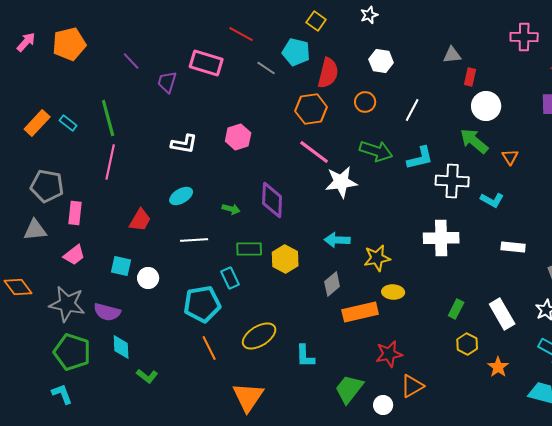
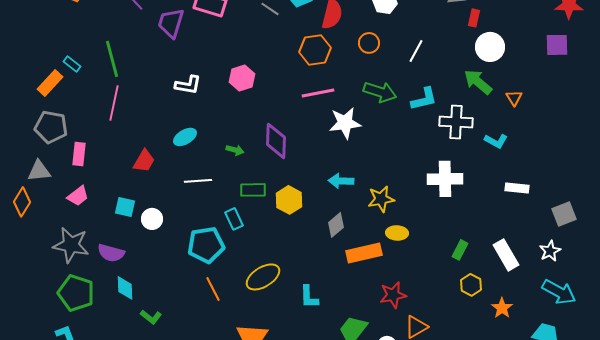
purple trapezoid: (167, 82) -> (171, 23), size x1.4
orange rectangle: (37, 123) -> (50, 83), moved
pink line: (314, 152) -> (318, 93), turned -48
orange diamond: (18, 287) -> (22, 202), moved, turned 68

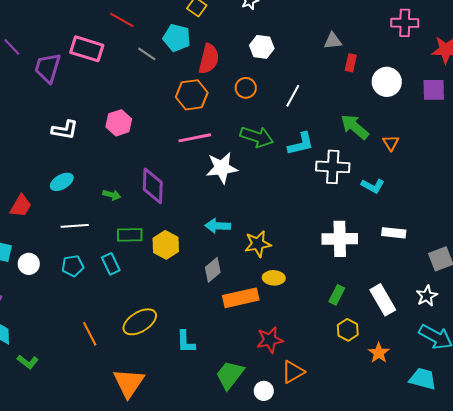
white circle: (490, 47) -> (387, 82), moved
white cross: (445, 179) -> (340, 239), moved
cyan pentagon: (206, 245) -> (73, 266), moved, size x0.6

